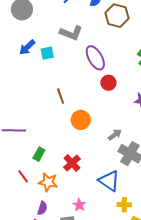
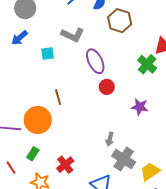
blue arrow: (27, 47) -> (19, 38), moved
orange circle: (81, 120) -> (38, 120), moved, size x1.4
gray arrow: (115, 135) -> (110, 139), turned 136
red line: (23, 176) -> (11, 168), moved

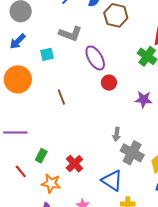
orange circle: (38, 120) -> (18, 79), moved

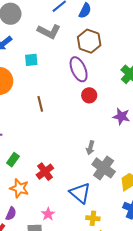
brown hexagon: (116, 15) -> (89, 41), moved
gray L-shape: (70, 34) -> (49, 31), moved

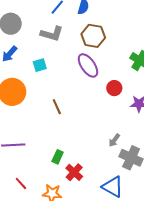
red circle: (89, 95) -> (114, 88), moved
gray arrow: (90, 148) -> (114, 140), turned 32
green rectangle: (13, 160) -> (58, 157), moved

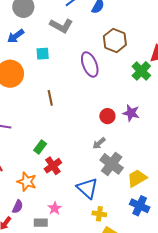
brown hexagon: (93, 36) -> (115, 40), moved
red circle: (114, 88) -> (107, 116), moved

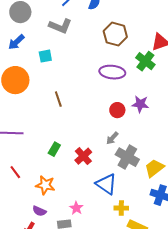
purple ellipse: (90, 64) -> (112, 72), moved, turned -55
red cross: (53, 166) -> (83, 156), moved
purple semicircle: (18, 207) -> (39, 211), turned 96

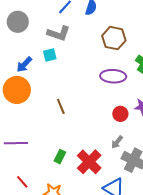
blue arrow: (16, 42) -> (24, 64), moved
cyan square: (45, 56) -> (50, 55), moved
red cross: (83, 156) -> (89, 162), size x1.4

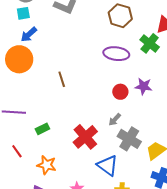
cyan square: (50, 55) -> (23, 13), moved
green rectangle: (60, 157) -> (42, 129), moved, turned 32

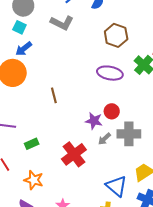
cyan square: (23, 13) -> (19, 27), turned 32
purple star: (144, 86) -> (94, 121), moved
gray cross: (129, 139) -> (129, 134), moved, turned -35
blue triangle: (108, 165) -> (116, 186), moved

